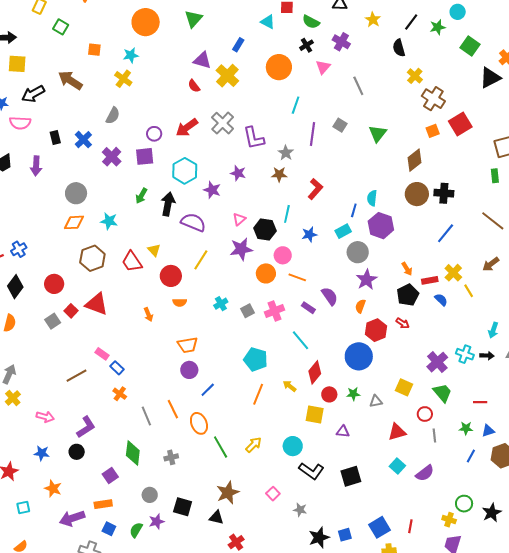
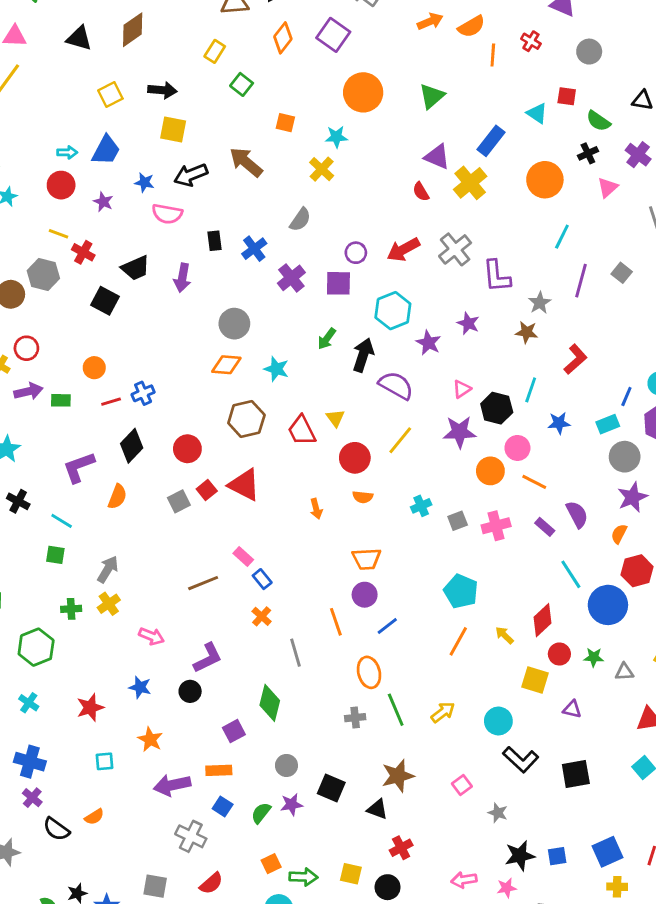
blue rectangle: (238, 45) -> (491, 141), size x1.5
cyan line: (301, 340) -> (571, 574), moved
orange line: (173, 409) -> (336, 622), moved
gray cross: (171, 457) -> (355, 718), moved

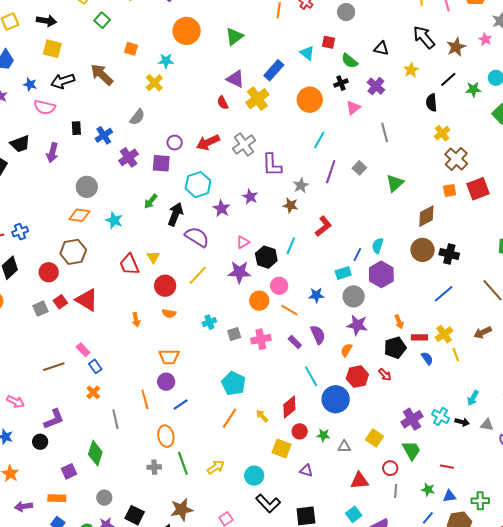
brown hexagon: (246, 419) -> (73, 252), moved
blue star: (559, 423) -> (316, 295), moved
purple star: (632, 497) -> (357, 325), turned 30
purple arrow: (172, 785) -> (24, 506), size x0.7

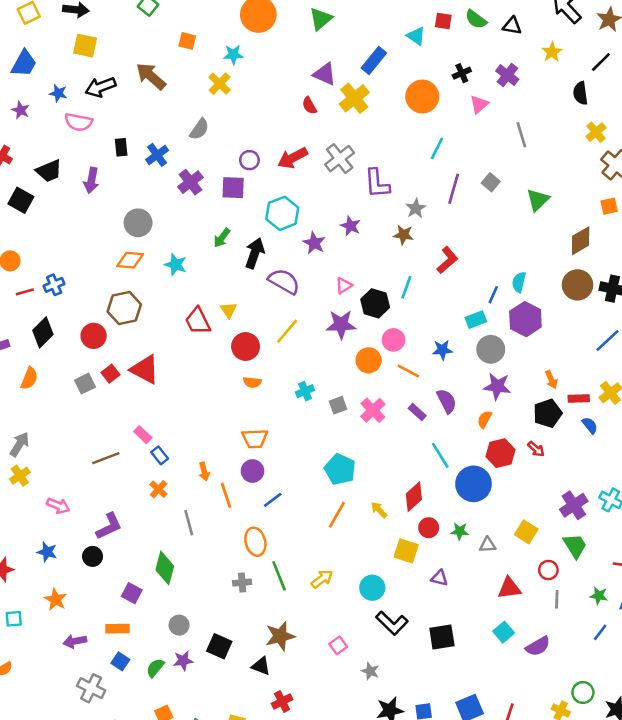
green semicircle: (350, 61) -> (476, 19), moved
orange arrow: (136, 320) -> (204, 472), moved
pink cross: (261, 339) -> (373, 410), turned -30
purple square: (69, 471) -> (132, 593), turned -35

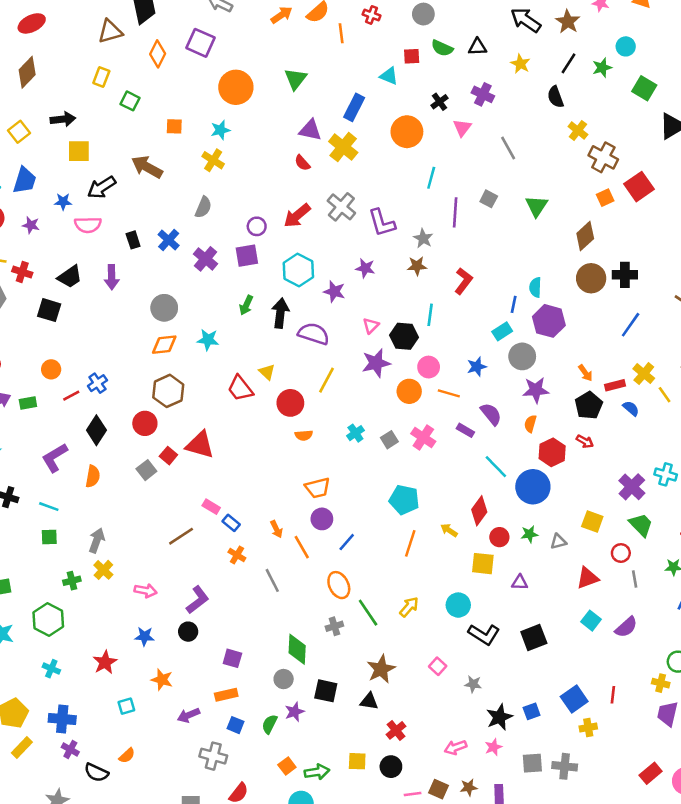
green diamond: (165, 568) -> (297, 649), moved

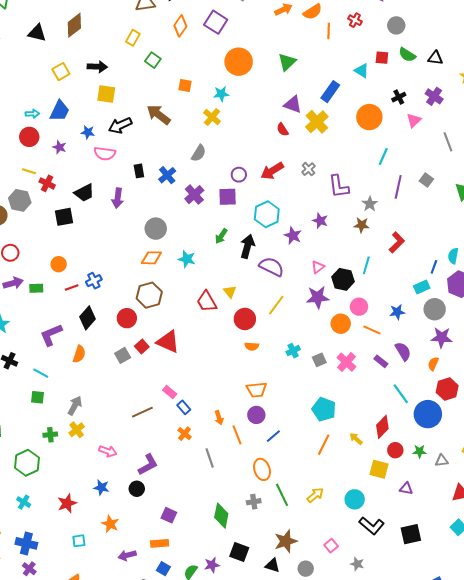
gray cross: (341, 207) -> (308, 169), size x0.6
black square: (49, 310) -> (64, 217), turned -36
gray circle: (284, 679) -> (306, 569), moved

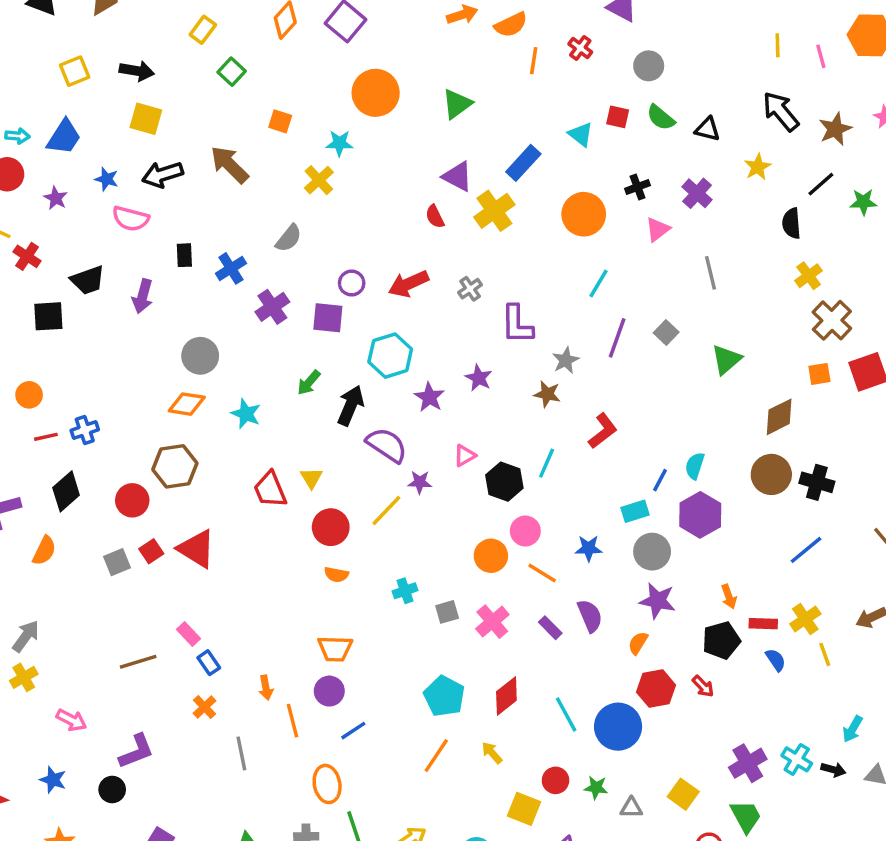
purple star: (318, 297) -> (420, 482), moved, size x0.6
cyan line: (401, 394) -> (566, 714), moved
red diamond: (382, 427) -> (506, 696), moved

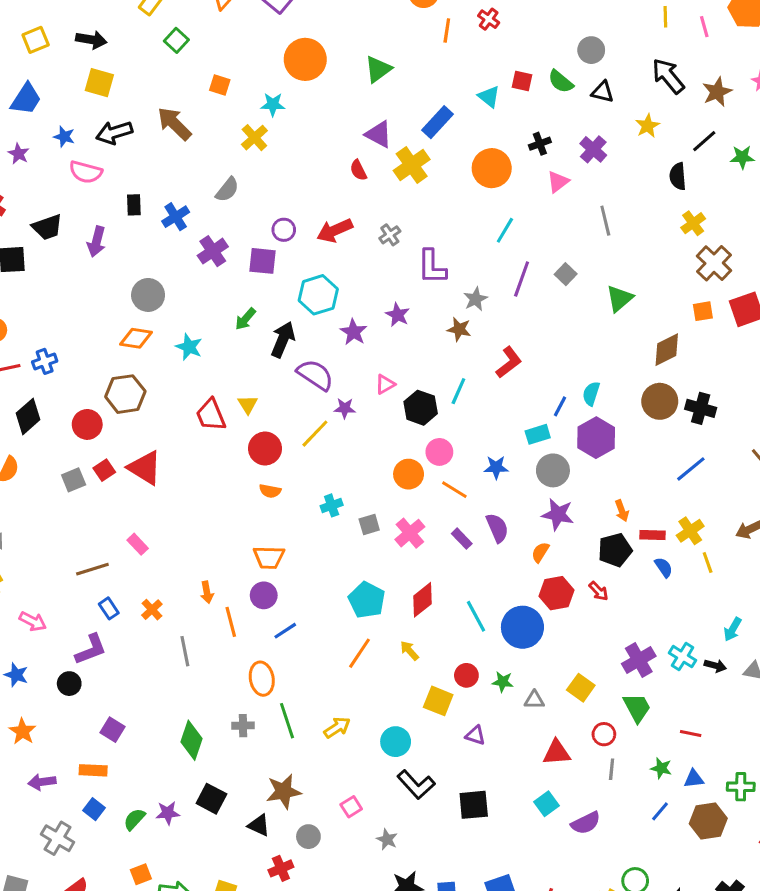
gray circle: (649, 66) -> (591, 50), moved
blue rectangle: (209, 663) -> (109, 608), moved

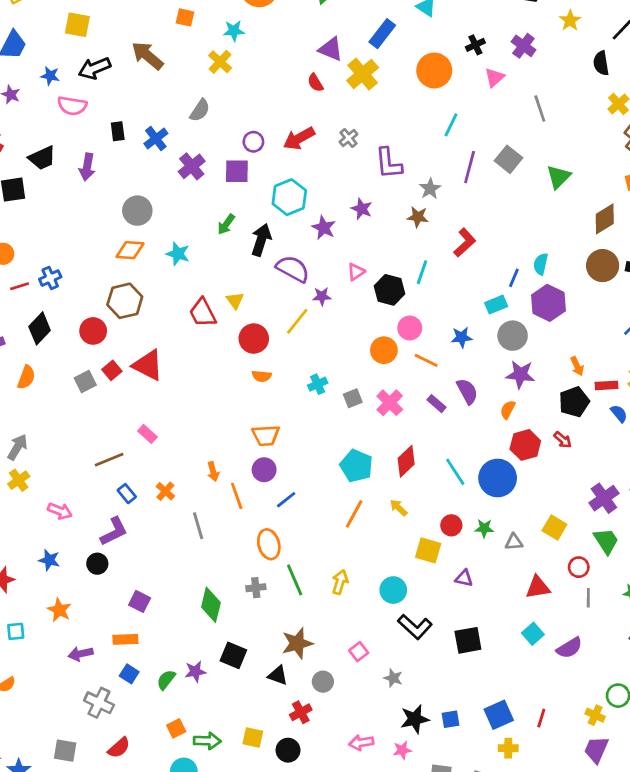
gray square: (566, 274) -> (508, 159), size x1.4
yellow arrow: (337, 727) -> (340, 582), turned -35

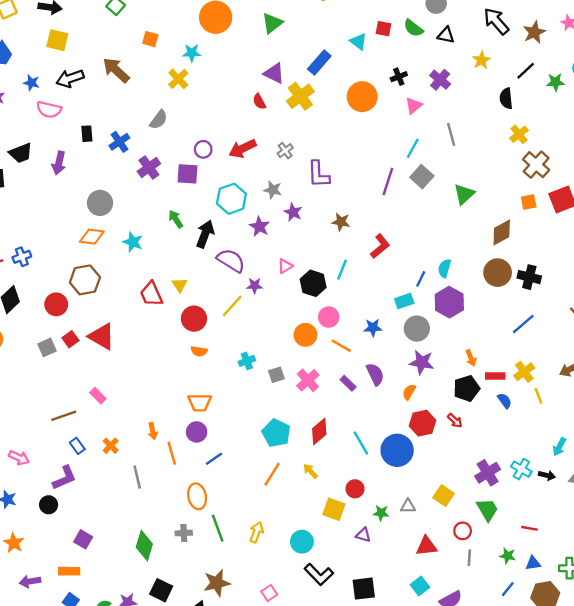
cyan line: (451, 125) -> (413, 148), moved
gray star: (430, 189) -> (273, 190), moved, turned -30
green arrow: (226, 224) -> (176, 219), turned 108
green star: (484, 528) -> (381, 513), moved

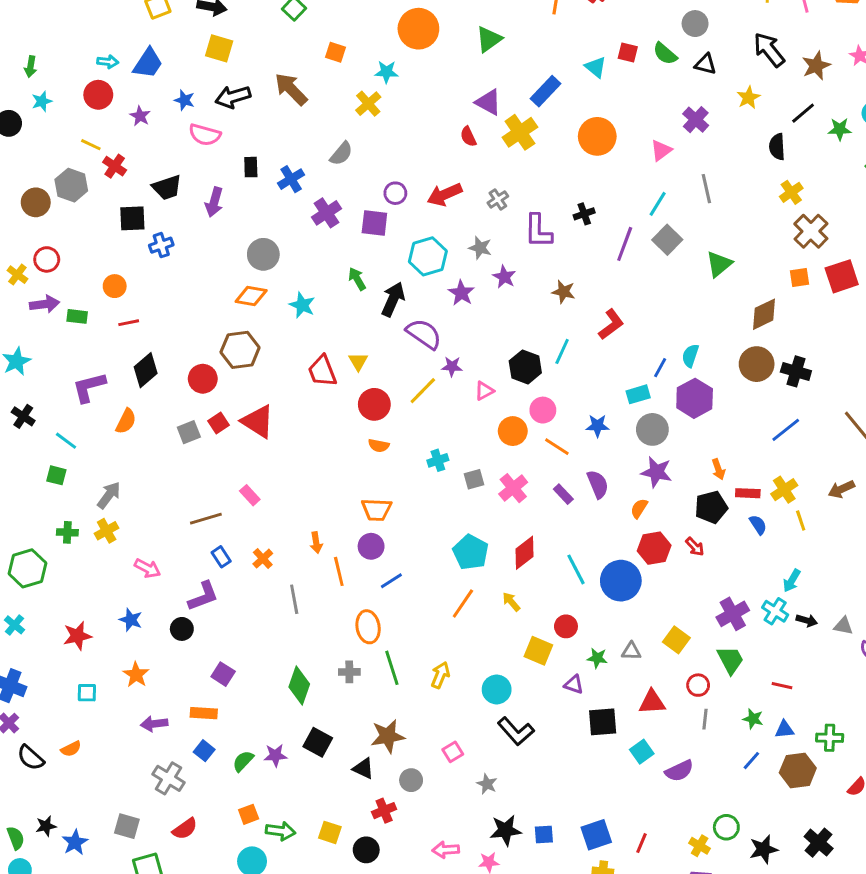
black cross: (399, 77) -> (584, 214), moved
blue cross: (22, 257) -> (161, 245), moved
pink triangle: (285, 266) -> (484, 391), moved
cyan arrow: (559, 447) -> (792, 581), moved
black square: (364, 589) -> (603, 722), moved

